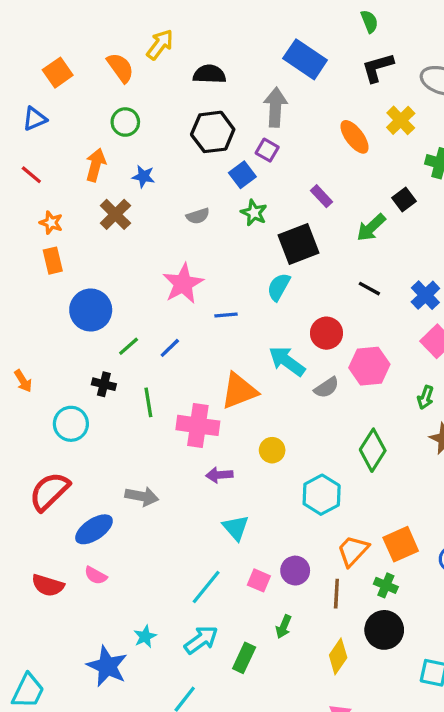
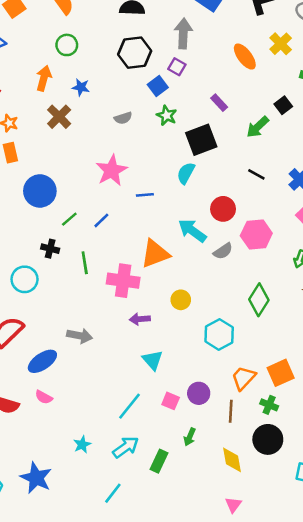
yellow diamond: (338, 656) -> (232, 460), turned -44
blue star: (107, 666) -> (36, 478), moved

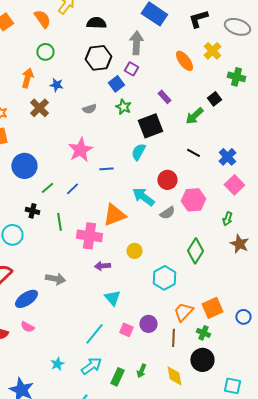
green arrow: (190, 437) -> (141, 371), moved

